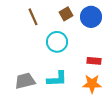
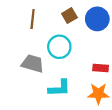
brown line: (33, 17) -> (33, 19), turned 30
gray trapezoid: (25, 81) -> (33, 64), moved, turned 30

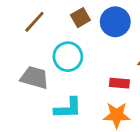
brown line: (33, 19) -> (34, 22), turned 36

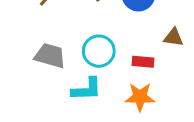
cyan circle: (68, 57) -> (99, 51), moved

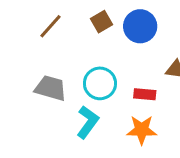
cyan L-shape: (87, 89) -> (88, 122), turned -52

